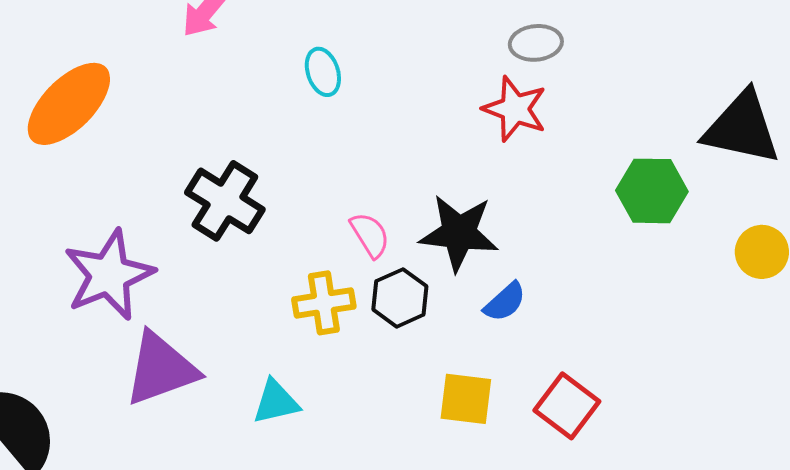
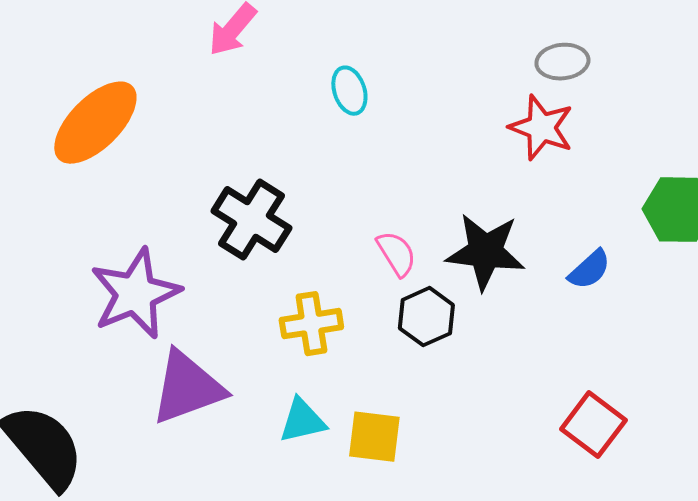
blue semicircle: (505, 302) -> (589, 270), moved
yellow cross: (324, 303) -> (311, 324), moved
yellow square: (466, 399) -> (374, 437), moved

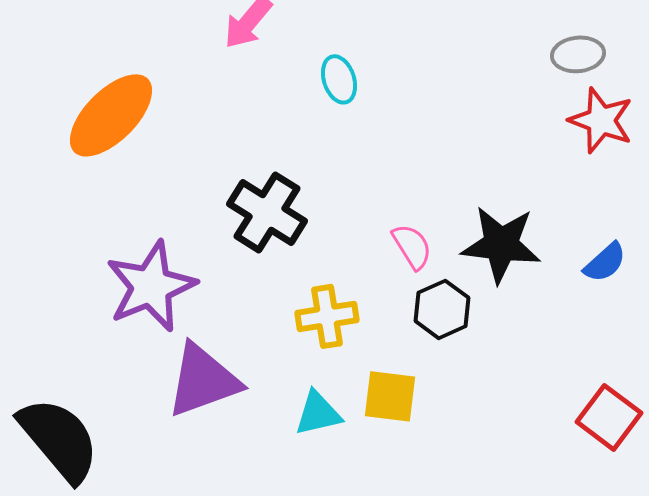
cyan ellipse: (349, 91) -> (339, 79), moved
red star: (541, 128) -> (601, 120), moved
yellow square: (374, 437) -> (390, 396), moved

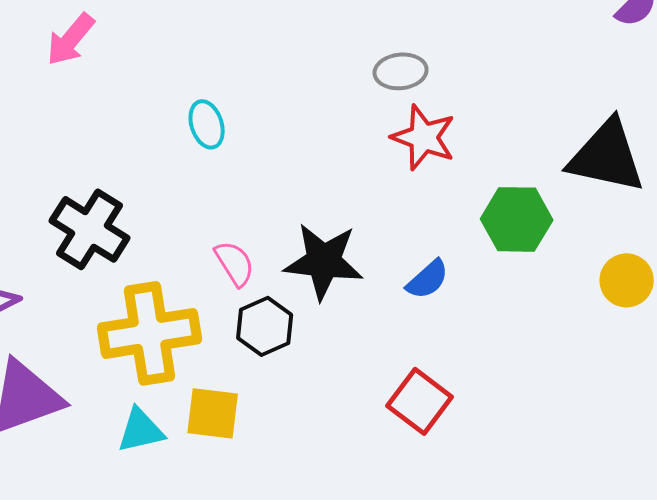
cyan ellipse: (339, 79) -> (207, 124), moved
yellow cross: (327, 316) -> (150, 333), size x1.6
red square: (609, 417) -> (420, 401), moved

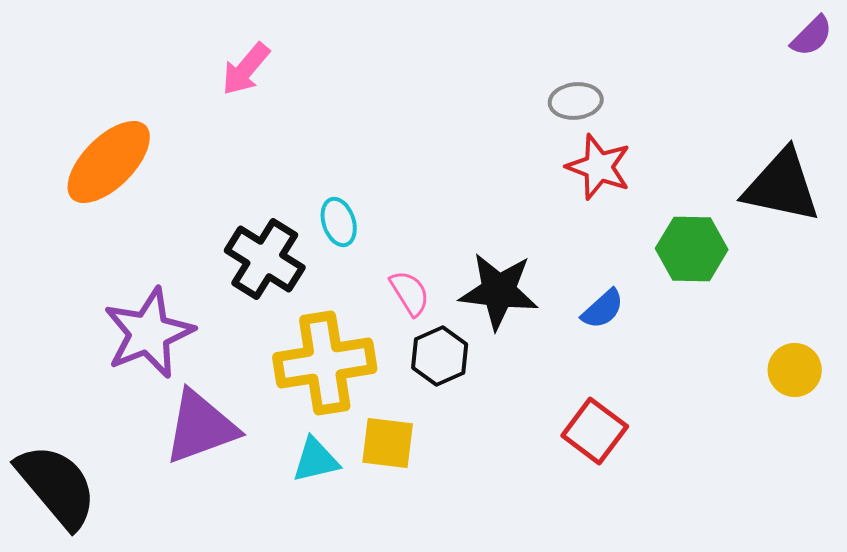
cyan ellipse: (207, 124) -> (339, 222), moved
yellow circle: (627, 280) -> (795, 370), moved

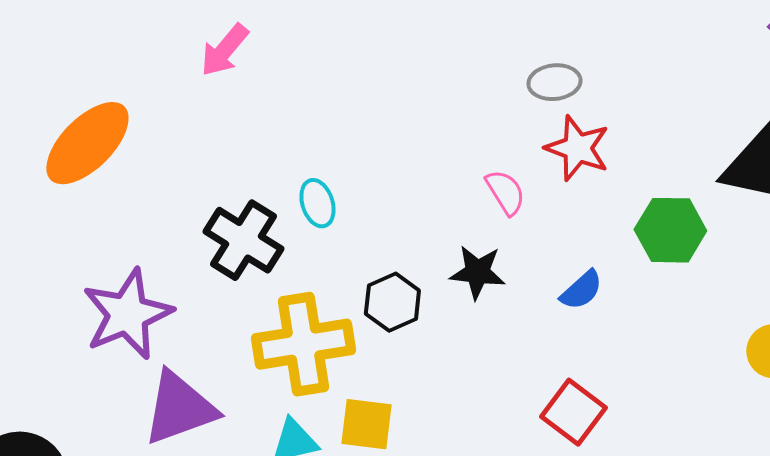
black star: (499, 291) -> (477, 272), size x0.7
pink semicircle: (410, 293) -> (505, 192), moved
black hexagon: (440, 356) -> (392, 302), moved

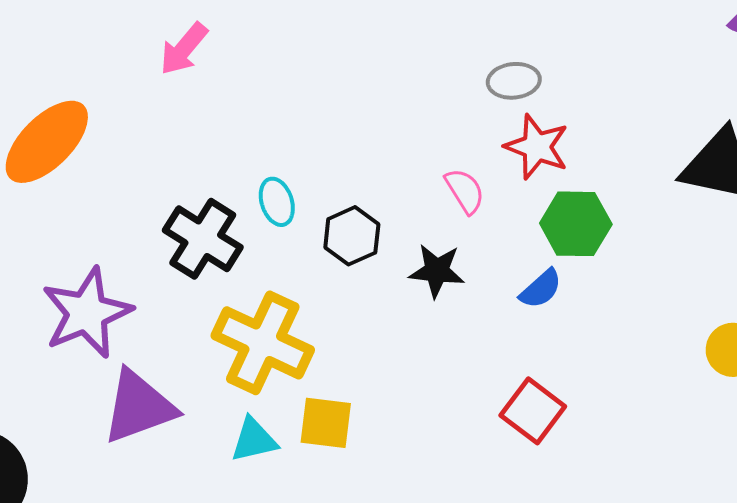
green hexagon: (670, 230) -> (576, 224), moved
black hexagon: (392, 302) -> (352, 236), moved
yellow cross: (303, 344) -> (263, 343), turned 34

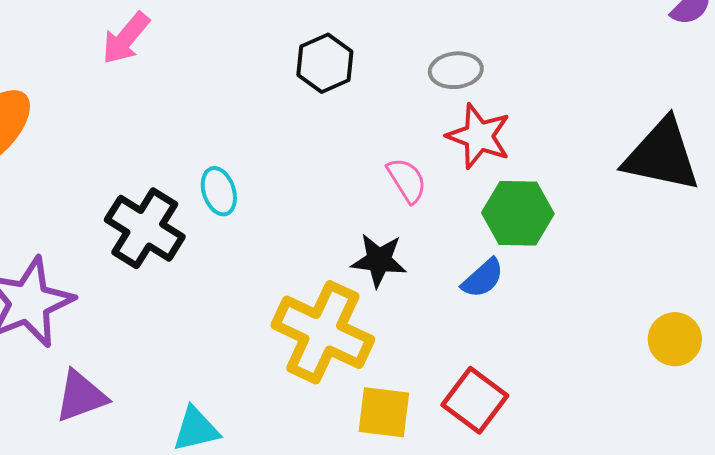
black hexagon: (352, 236) -> (325, 63), moved
yellow cross: (263, 343) -> (323, 332), moved
purple triangle: (139, 407) -> (81, 396), size x0.7
yellow square: (326, 423) -> (384, 412), moved

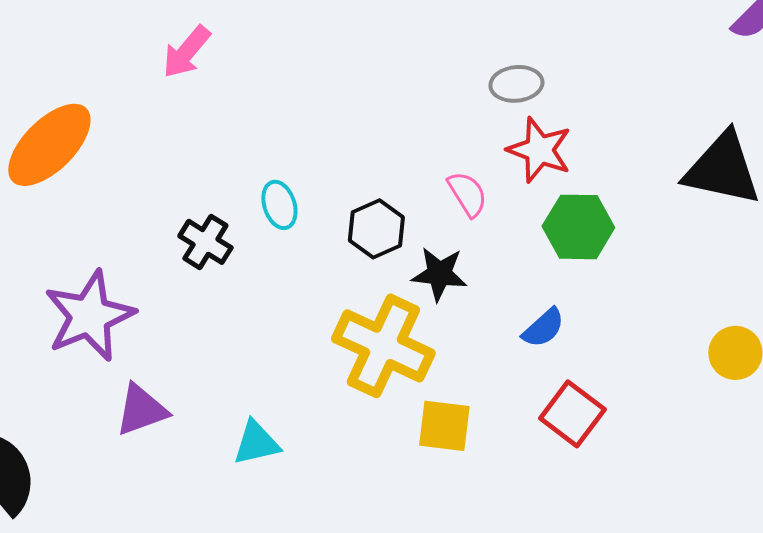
black hexagon: (325, 63) -> (376, 229), moved
black cross: (145, 228) -> (205, 242), size x0.7
blue semicircle: (483, 278) -> (543, 328), moved
red square: (475, 400) -> (572, 414), moved

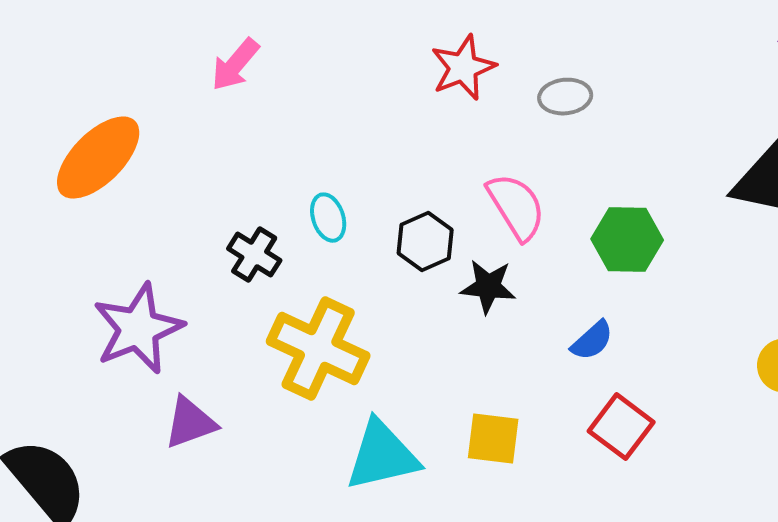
red star: (539, 150) -> (463, 68), moved, turned 30
pink semicircle: (467, 194) -> (516, 207), size x1.5
yellow cross: (383, 346) -> (318, 349), moved
cyan triangle: (256, 443) -> (382, 456), moved, size x1.6

